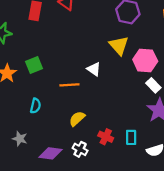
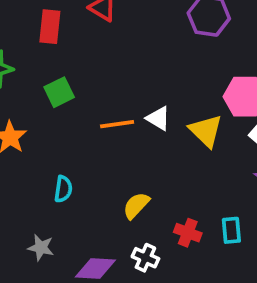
yellow triangle: (119, 46) -> (206, 131), moved
green square: (34, 65) -> (59, 92), moved
orange line: (69, 85) -> (117, 124), moved

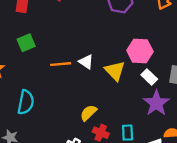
cyan semicircle: (63, 189) -> (26, 102), size x1.5
yellow semicircle: (136, 205) -> (88, 113), moved

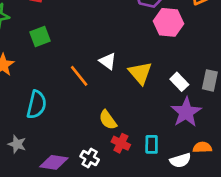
pink hexagon: (140, 51) -> (168, 22), moved
orange line: (61, 64) -> (79, 76), moved, turned 54
yellow semicircle: (88, 113) -> (108, 120), turned -84

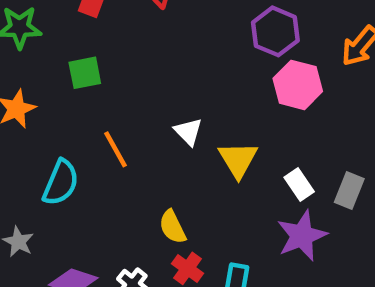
orange line: (79, 76) -> (115, 149), moved

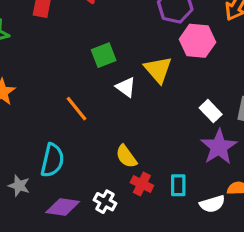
green square: (85, 73) -> (104, 55), moved
yellow triangle: (238, 160) -> (158, 70), moved
cyan semicircle: (61, 183) -> (52, 160), moved

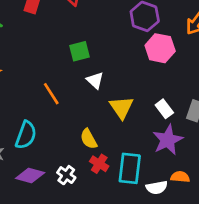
yellow triangle: (158, 70) -> (121, 107), moved
cyan rectangle: (178, 185) -> (130, 168), size x1.6

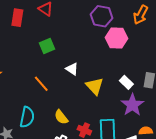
green square: (79, 51) -> (47, 46), moved
yellow semicircle: (89, 139) -> (61, 117), moved

